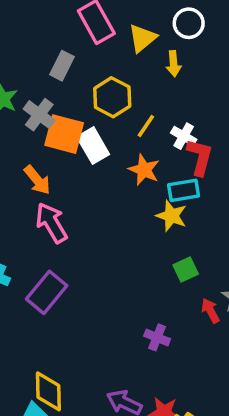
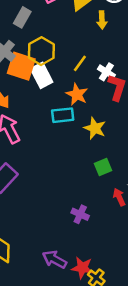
yellow hexagon: (112, 97) -> (41, 51), moved
cyan rectangle: (184, 190) -> (63, 115), moved

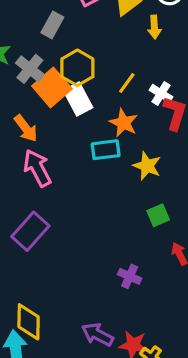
orange square: (21, 66) -> (52, 87), turned 32

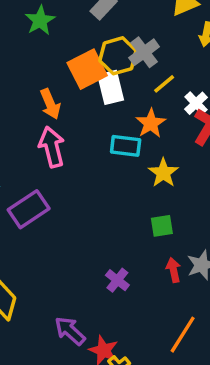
gray cross: (30, 69) -> (144, 52), moved

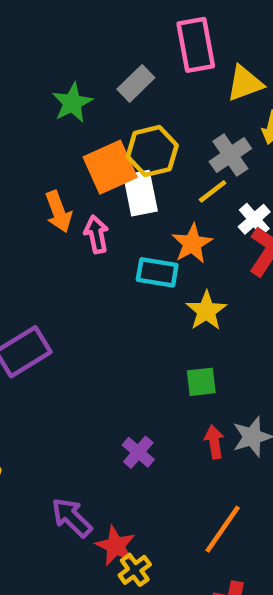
green star: (40, 20) -> (72, 103), moved
gray cross: (144, 52) -> (230, 155), moved
pink arrow: (52, 147) -> (96, 234), moved, size x0.7

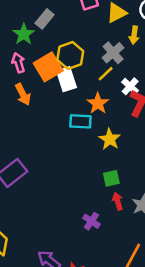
gray rectangle: (136, 83) -> (45, 19), moved
pink arrow: (96, 234) -> (18, 63), moved
red arrow: (214, 442) -> (118, 201), moved
purple cross: (138, 452) -> (91, 221), moved

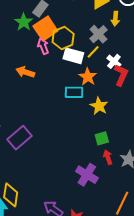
pink arrow: (18, 63) -> (43, 46), moved
orange square: (48, 67) -> (45, 28), moved
white rectangle: (66, 79) -> (73, 56), moved, turned -54
orange arrow: (23, 94) -> (25, 72), turned 138
purple cross: (91, 221) -> (87, 175), size x1.5

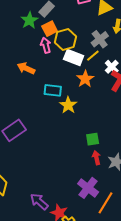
orange square: (45, 28) -> (50, 29), size x0.7
cyan rectangle: (74, 92) -> (53, 90), moved
yellow star: (99, 106) -> (68, 105), moved
purple cross: (87, 175) -> (88, 188), moved

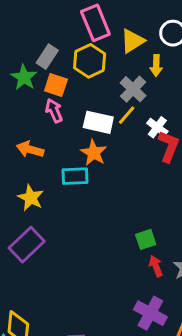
orange square: (50, 29) -> (56, 85), turned -35
yellow hexagon: (65, 39) -> (90, 61), moved
orange star: (85, 79) -> (94, 153), moved
yellow star: (68, 105) -> (31, 198), moved

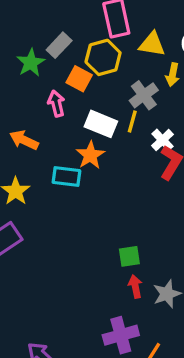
yellow triangle: (132, 41) -> (152, 44), turned 32
orange square: (56, 85) -> (79, 79), moved
yellow line: (127, 115) -> (132, 122), turned -35
purple cross: (150, 313) -> (121, 335), turned 36

